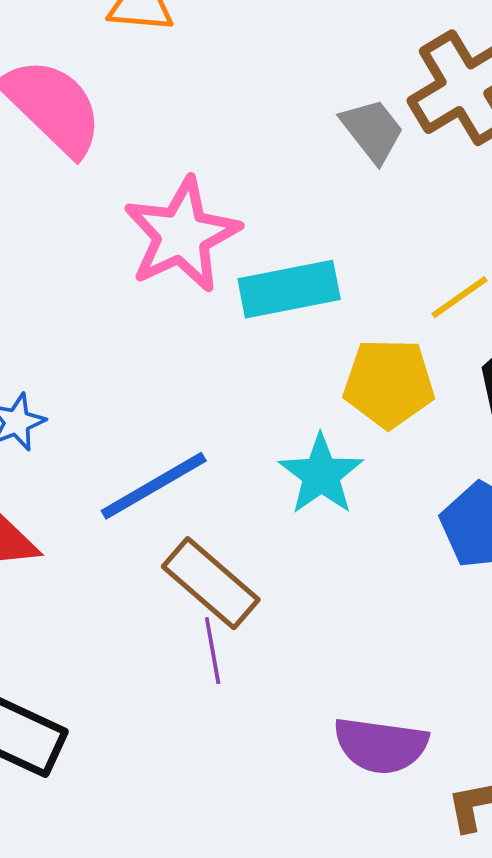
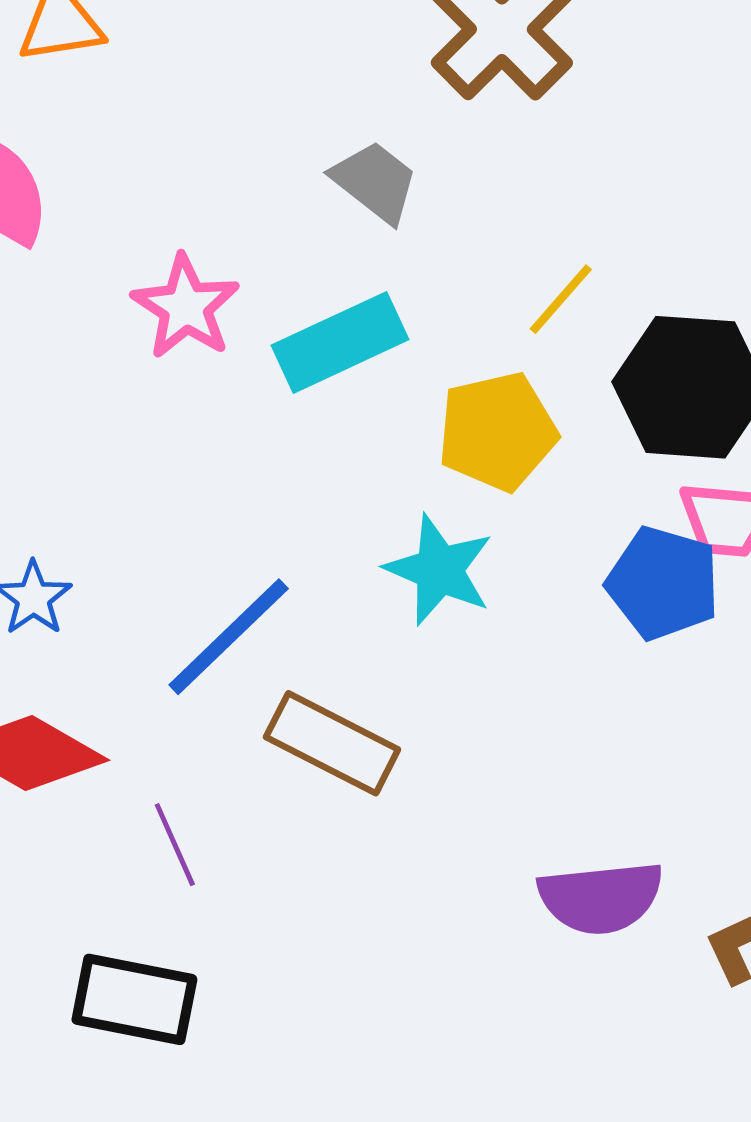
gray trapezoid: (372, 130) -> (375, 182), moved
pink star: (182, 235) -> (186, 307), size x0.7
purple line: (213, 651) -> (175, 845), moved

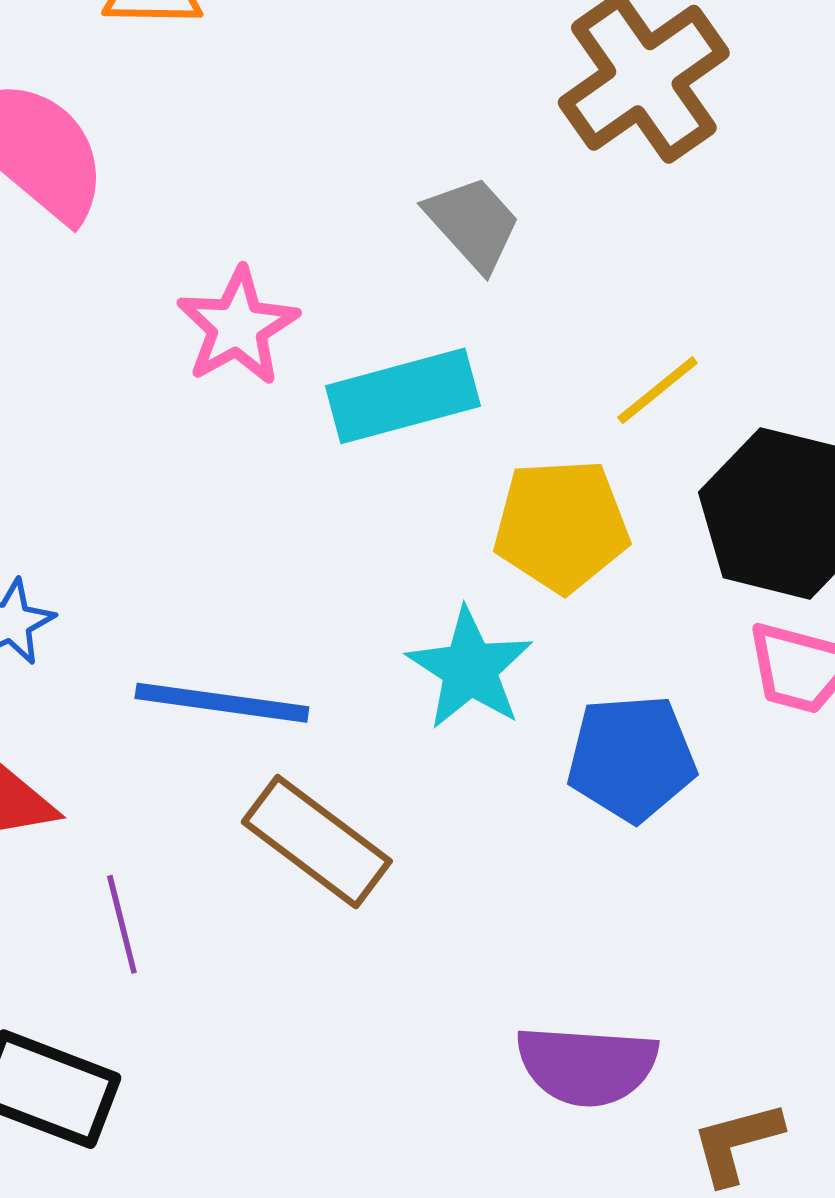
blue pentagon: (663, 583) -> (632, 758), moved, turned -30
blue line: (229, 637) -> (222, 703), turned 42

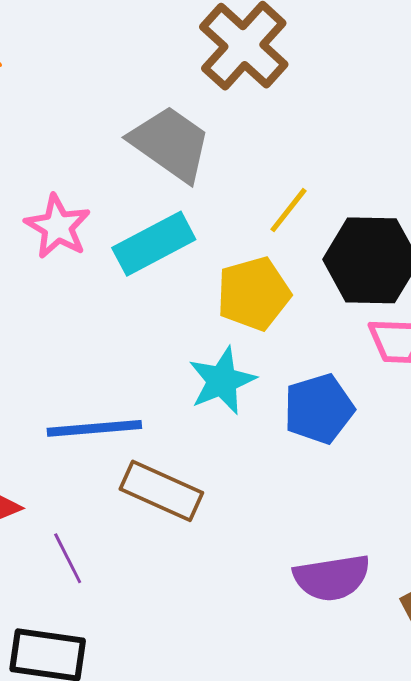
gray trapezoid: (473, 223) -> (170, 144), size x1.5
cyan star: (470, 669) -> (222, 381), turned 30

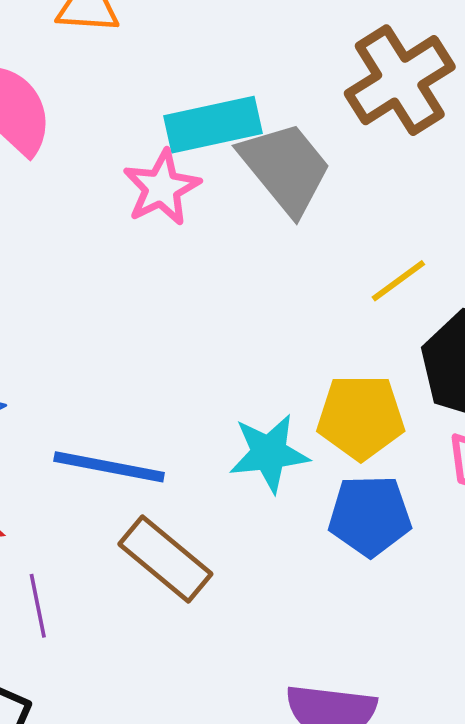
pink star: (58, 227) -> (162, 188), moved
cyan rectangle: (154, 244) -> (213, 125), moved
yellow pentagon: (254, 294) -> (361, 417), moved

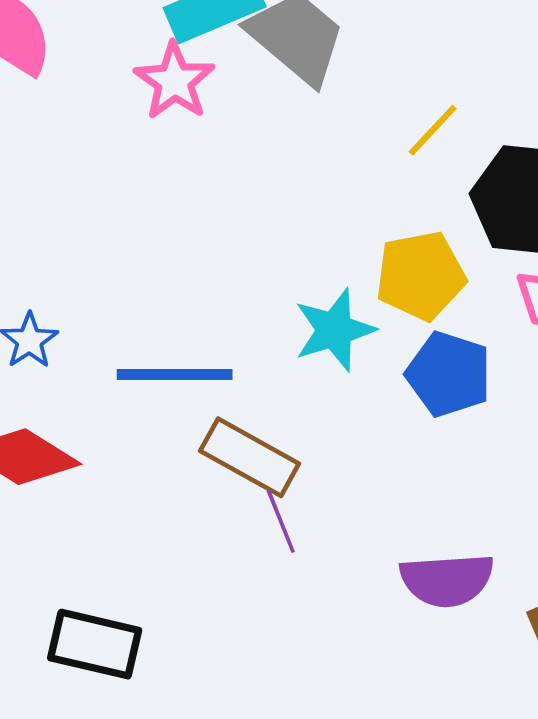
blue pentagon: (370, 516) -> (449, 374), turned 30
purple line: (38, 606) -> (281, 521), moved

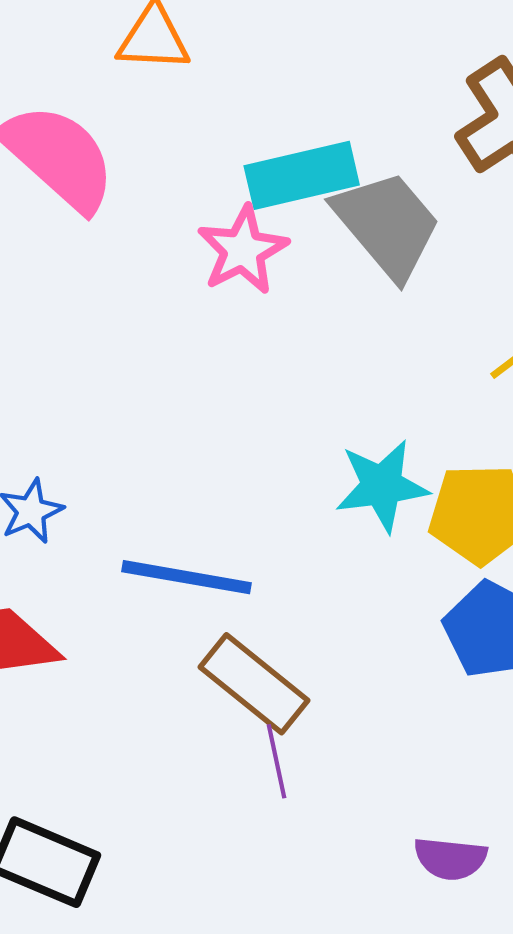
cyan star: (334, 330) -> (382, 486), moved
purple semicircle: (447, 580) -> (450, 859), size x0.7

